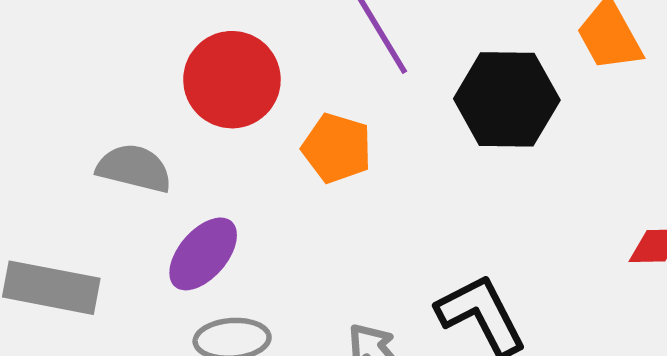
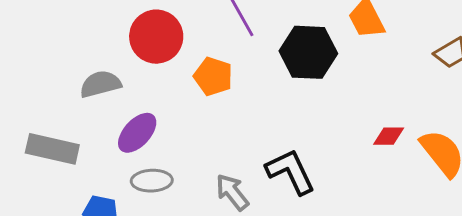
gray semicircle: (134, 168) -> (100, 84), turned -30

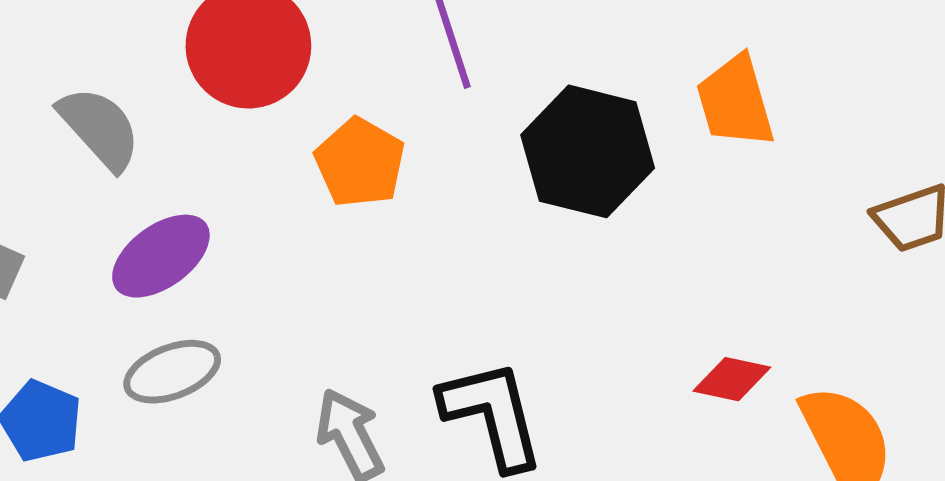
gray semicircle: (100, 84) -> (100, 128), turned 51
gray ellipse: (152, 181) -> (172, 372), turned -30

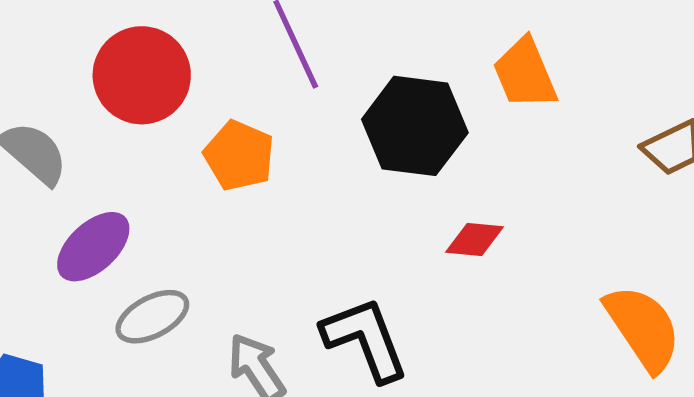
gray ellipse: (172, 372) -> (152, 317), moved
red diamond: (732, 379) -> (475, 240), moved

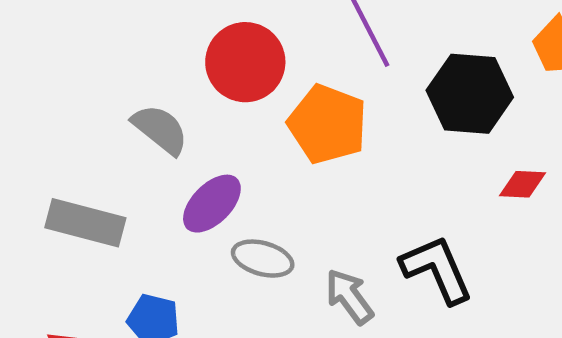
orange pentagon: (239, 156) -> (328, 124), size x1.4
gray ellipse: (152, 317) -> (263, 259), turned 46

